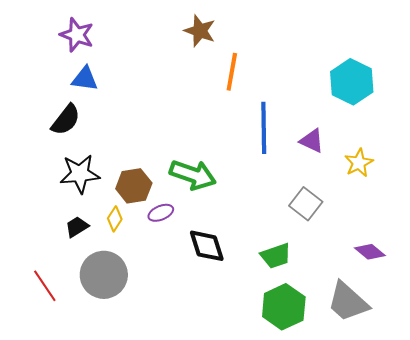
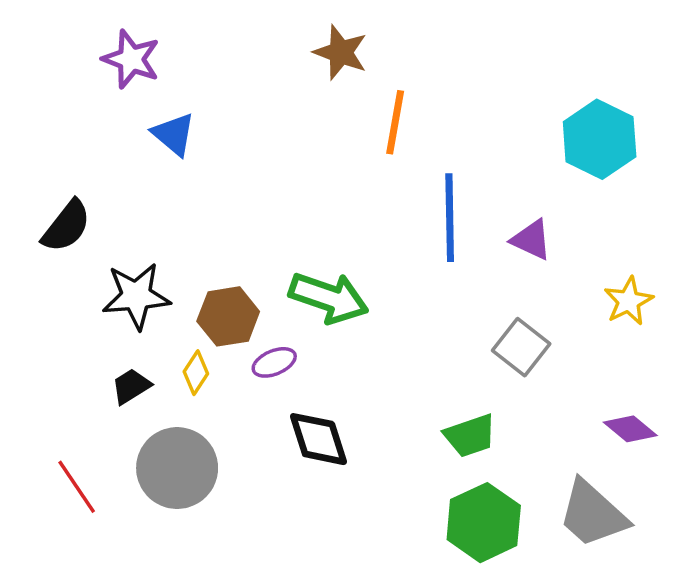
blue triangle: (85, 79) -> (174, 134), moved, turned 32
black semicircle: (66, 120) -> (66, 226), moved
yellow star: (359, 163) -> (628, 301), moved
black diamond: (207, 246) -> (318, 439), moved

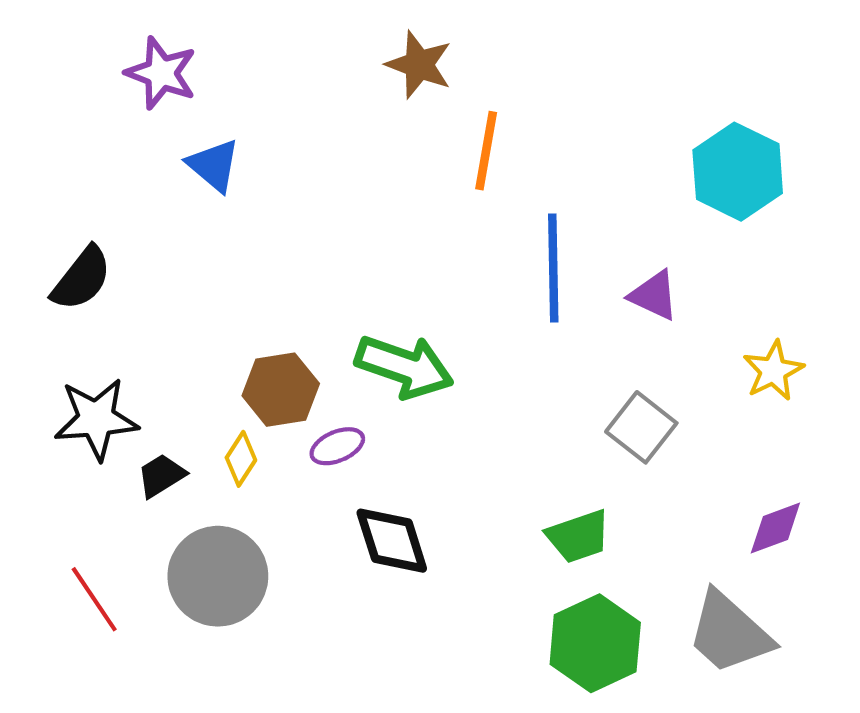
black star: (136, 296) -> (96, 419), moved
purple diamond: (630, 429) -> (775, 528), turned -60

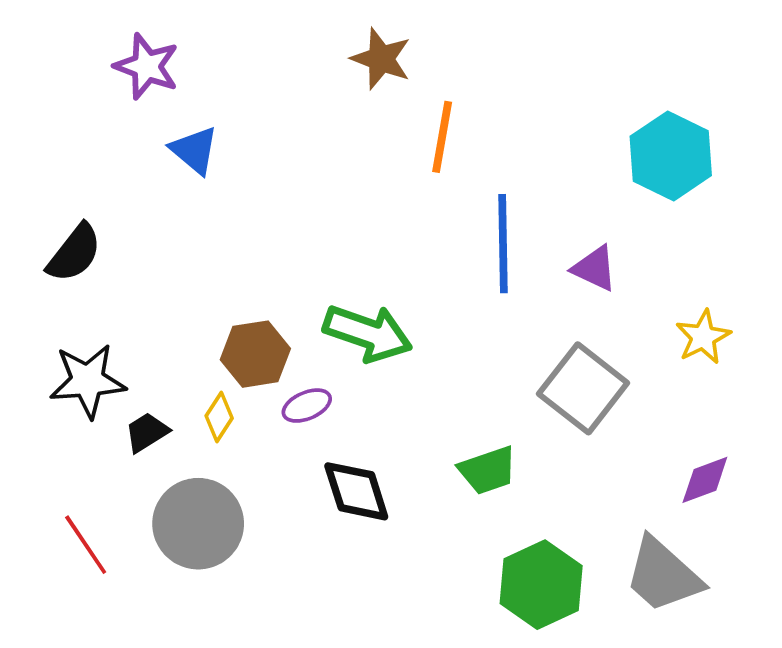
gray square: (641, 427) -> (583, 388), size x1.4
green trapezoid: (578, 536) -> (488, 470), moved

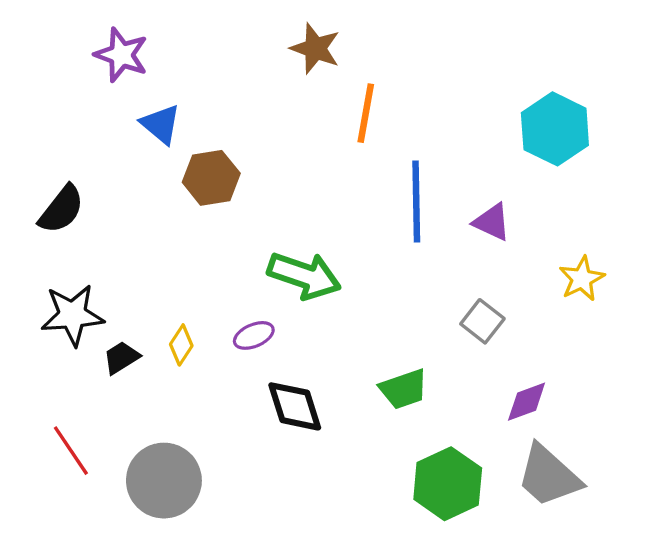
brown hexagon: (255, 354) -> (211, 178), moved
gray square: (583, 388) -> (482, 321), size x0.6
purple diamond: (705, 480) -> (527, 402), moved
gray circle: (198, 524) -> (164, 481), moved

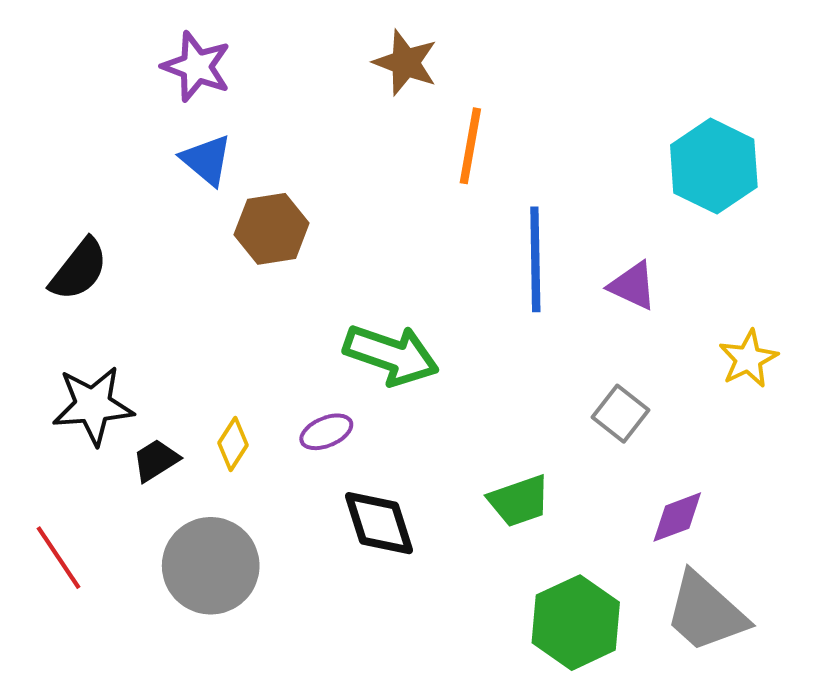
purple star: (121, 55) -> (196, 67), moved
red line: (71, 451) -> (59, 558), moved
gray circle: (164, 481) -> (211, 566), moved

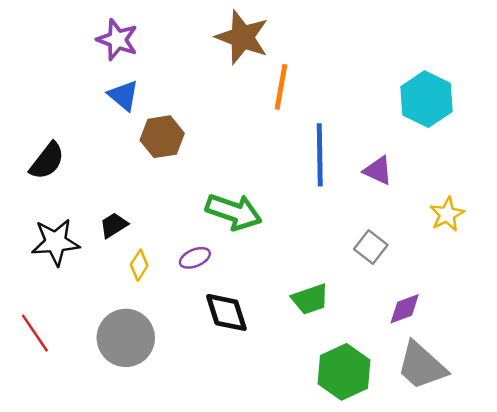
brown star: (405, 63) -> (242, 37), size x1.4
black trapezoid: (156, 460) -> (114, 225), moved

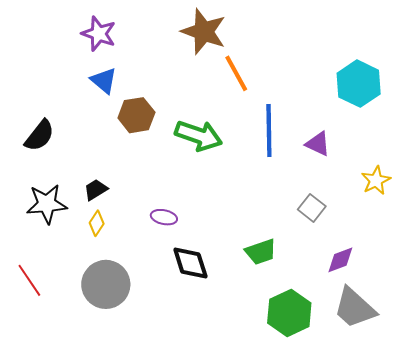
orange line: (281, 87) -> (236, 73), turned -39
green arrow: (234, 212) -> (199, 136), moved
purple ellipse: (195, 258) -> (164, 217), turned 35
yellow diamond: (139, 265) -> (97, 223), moved

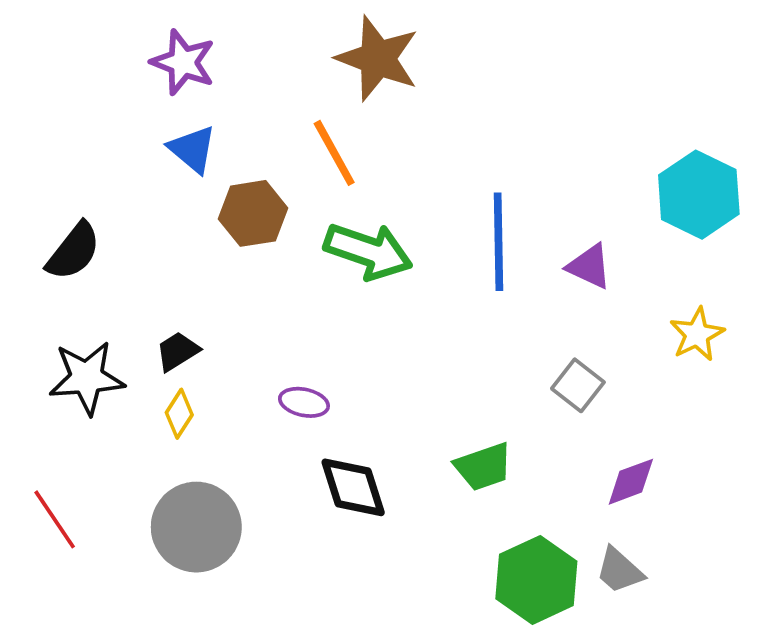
orange line: (236, 73) -> (334, 153), moved
cyan hexagon: (359, 84) -> (699, 195), moved
gray trapezoid: (355, 308) -> (619, 571), moved, size x0.6

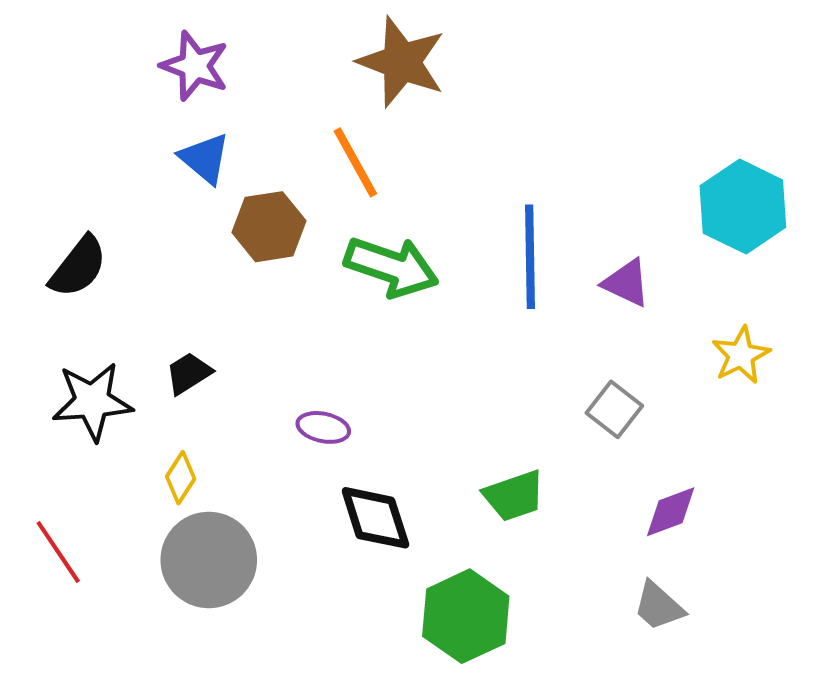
yellow diamond: (179, 414) -> (181, 478), moved
green hexagon: (536, 580) -> (466, 616), moved

